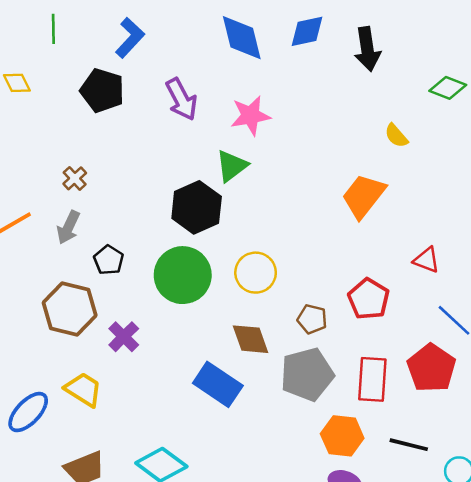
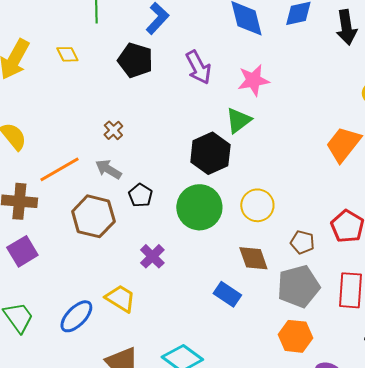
gray arrow: (68, 227) -> (108, 169), turned 96
brown hexagon: (70, 309) -> (93, 216), moved
blue rectangle: (218, 384) -> (227, 294), size x0.7
orange hexagon: (342, 436) -> (295, 336), moved

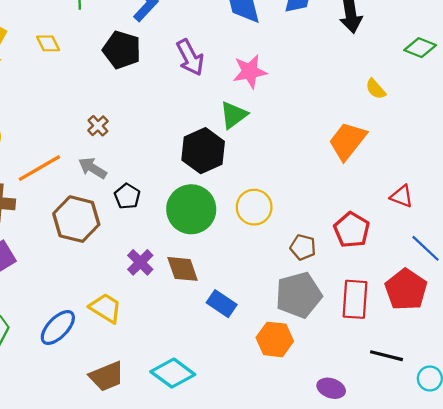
brown diamond: (253, 258) -> (183, 269), moved
orange hexagon: (295, 336) -> (275, 339), moved

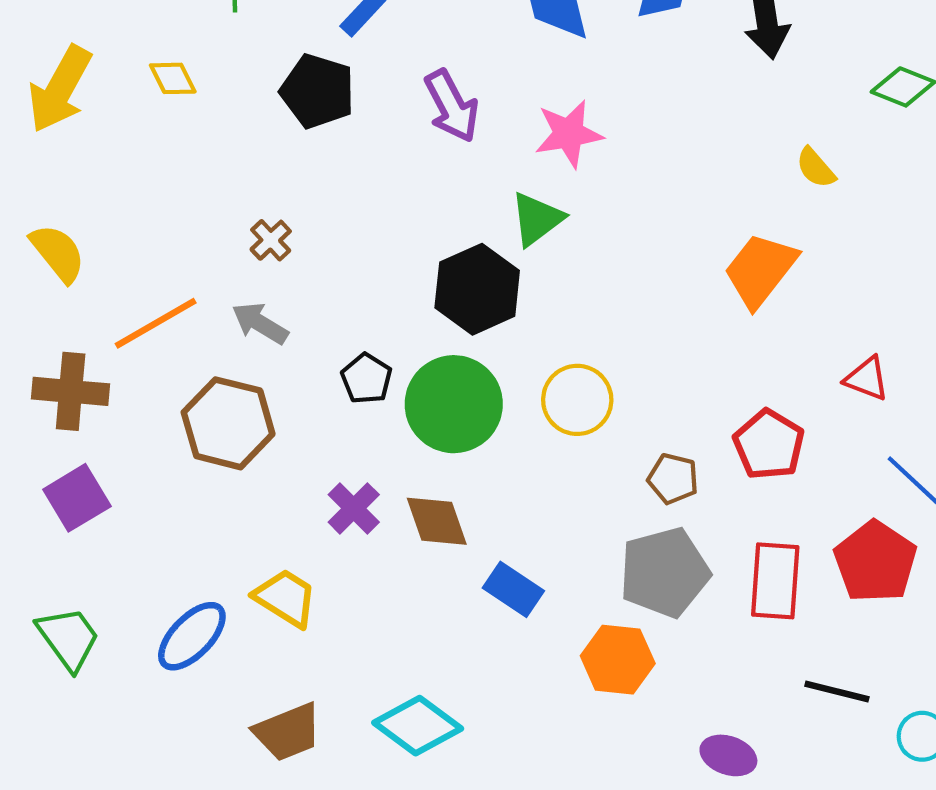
black pentagon: (127, 196) -> (366, 379), moved

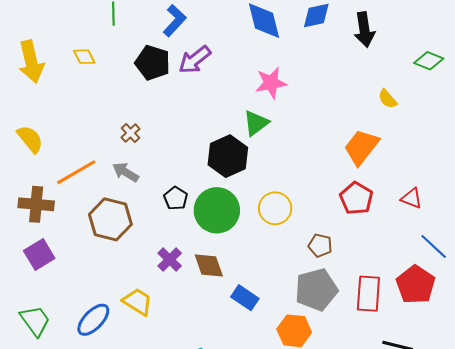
yellow arrow: (60, 89) -> (31, 62), turned -42
purple arrow: (452, 106) -> (195, 60), moved, turned 80
red pentagon: (769, 445) -> (356, 198), moved

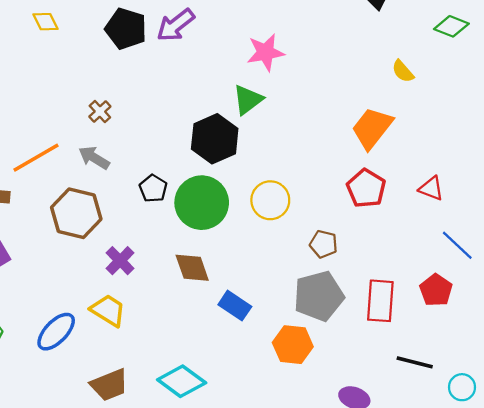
purple cross: (170, 260) -> (120, 261), moved
red pentagon: (416, 285) -> (436, 290), size x0.7

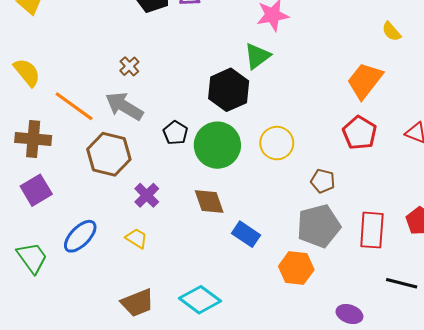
orange line: (36, 158) -> (74, 106), turned 66
gray arrow: (94, 158) -> (124, 106), size x1.4
yellow trapezoid: (108, 310) -> (137, 238), size x0.7
blue ellipse: (56, 332) -> (80, 236), moved

